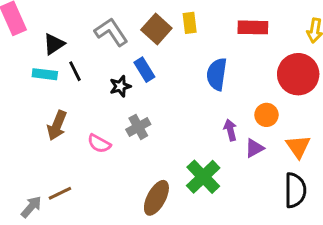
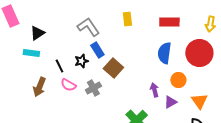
brown square: (156, 29) -> (113, 68), moved
gray L-shape: (111, 32) -> (88, 27), moved
black line: (75, 71) -> (59, 66), moved
blue semicircle: (217, 74) -> (164, 53), moved
pink semicircle: (99, 144) -> (68, 85), moved

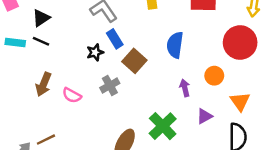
cyan rectangle: (31, 53) -> (15, 43), moved
blue semicircle: (164, 53) -> (175, 45), moved
black line: (59, 66) -> (41, 41), moved, turned -40
pink semicircle: (68, 85) -> (72, 95), moved
purple triangle: (170, 102) -> (204, 116), moved

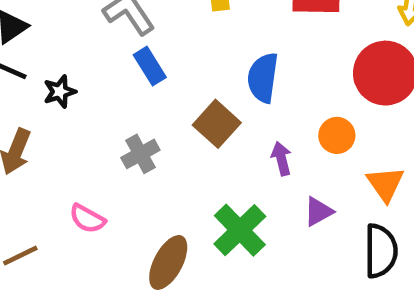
black star: (95, 52) -> (60, 92), moved
brown square: (134, 61) -> (217, 124), moved
pink semicircle: (72, 95) -> (87, 219), moved

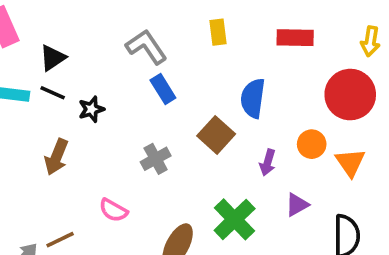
purple arrow: (281, 159) -> (268, 162), turned -150
orange triangle: (385, 184) -> (350, 162), moved

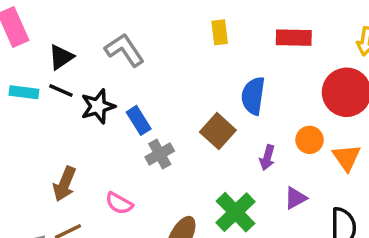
gray L-shape: (146, 47) -> (124, 50), moved
blue rectangle: (163, 89) -> (139, 120), moved
black star: (91, 109) -> (98, 106), size x1.4
brown arrow: (56, 157) -> (65, 184), moved

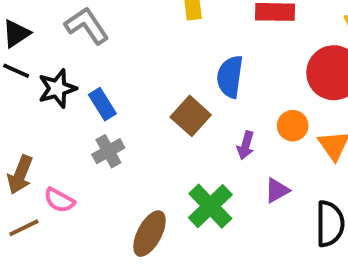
gray cross: (160, 154) -> (108, 151), moved
pink semicircle: (119, 203) -> (59, 200), moved

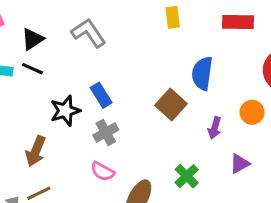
black star: (57, 88) -> (65, 111), moved
pink semicircle: (59, 200) -> (103, 171), moved
green cross: (210, 206) -> (187, 176), size x0.7

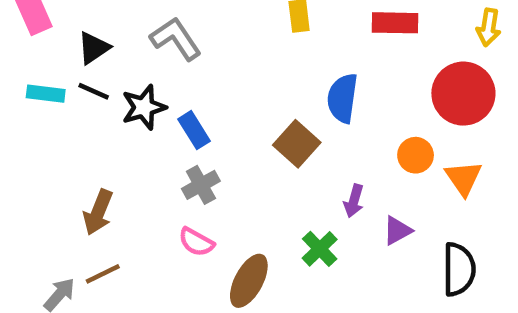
black star: (65, 111) -> (144, 107), moved
purple arrow: (215, 128) -> (354, 201), moved

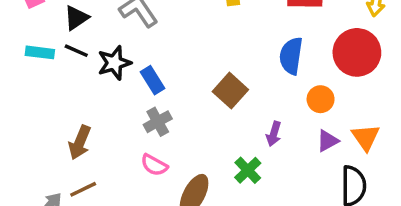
blue semicircle: (342, 98) -> (291, 56), moved
orange triangle: (463, 178) -> (366, 137), moved
purple triangle: (397, 231) -> (327, 141), moved

